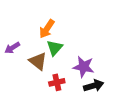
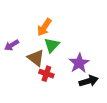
purple star: (84, 67) -> (79, 63), turned 30
red cross: (57, 82) -> (46, 74), moved, turned 32

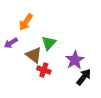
orange arrow: (44, 27) -> (26, 22), moved
black arrow: (89, 81) -> (84, 77), turned -36

